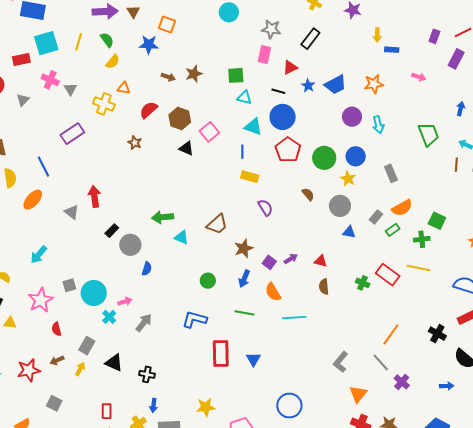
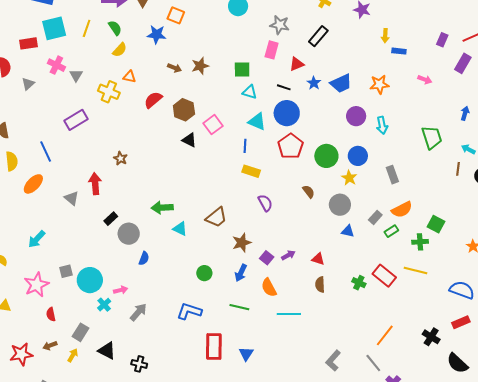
brown star: (135, 143) -> (120, 158), moved

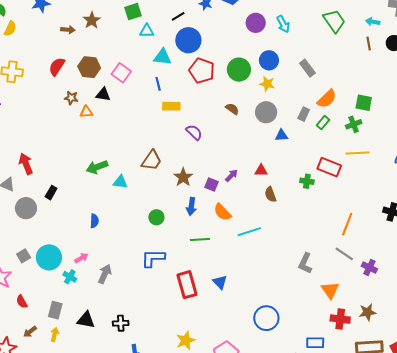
orange triangle: (129, 77) -> (86, 112), moved
black line: (284, 87) -> (178, 16), turned -32
brown star: (120, 158) -> (71, 98), moved
gray circle: (129, 234) -> (26, 208), moved

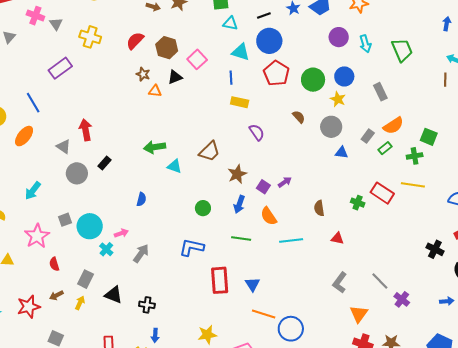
green trapezoid: (334, 21) -> (402, 50), moved
black triangle: (103, 94) -> (175, 77), turned -42
red triangle: (261, 170) -> (337, 238), moved
orange line: (347, 224) -> (264, 314), moved, turned 75

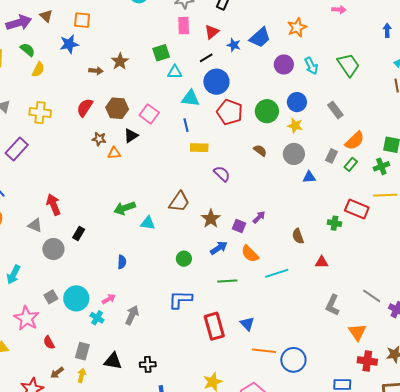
blue arrow: (239, 204) -> (219, 248), turned -132

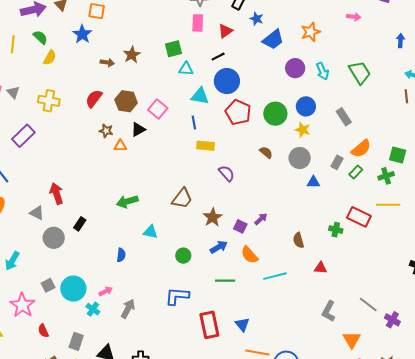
blue star: (69, 44) -> (82, 34), turned -30
blue star: (234, 45) -> (257, 19), moved
cyan triangle: (148, 223) -> (150, 232), moved

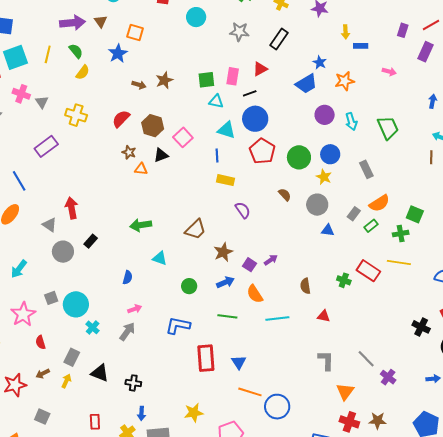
blue star: (257, 19) -> (320, 62), moved
pink rectangle: (198, 23) -> (233, 76), moved
pink arrow: (106, 291) -> (135, 309), moved
gray L-shape: (329, 311) -> (326, 360), turned 145

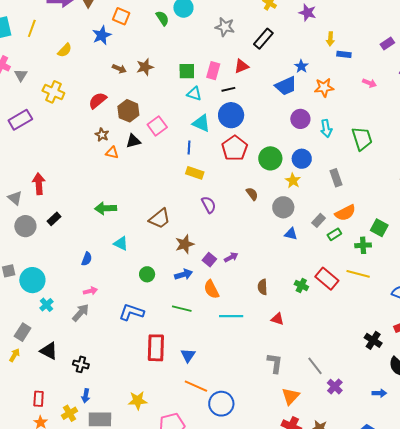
purple rectangle: (403, 30) -> (387, 43), turned 32
green semicircle: (76, 51) -> (162, 18), moved

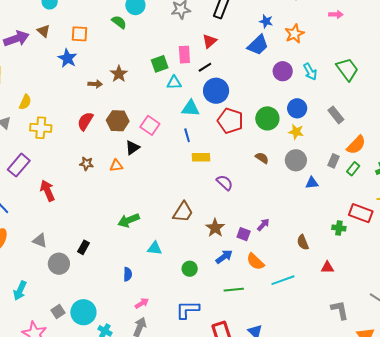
yellow semicircle: (65, 50) -> (25, 102), moved
brown star: (102, 135) -> (86, 164), moved
red arrow: (39, 184) -> (47, 191), moved

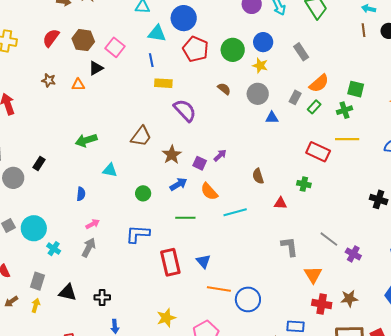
purple semicircle: (225, 183) -> (185, 110), size x1.4
green cross: (339, 228) -> (304, 184), moved

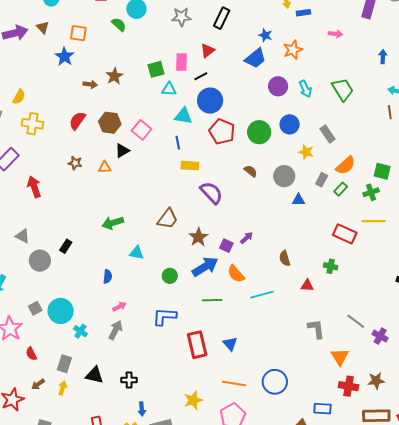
yellow star: (260, 65) -> (306, 152), moved
blue arrow: (178, 184) -> (205, 267), size x1.5
orange line: (219, 289) -> (234, 384), moved

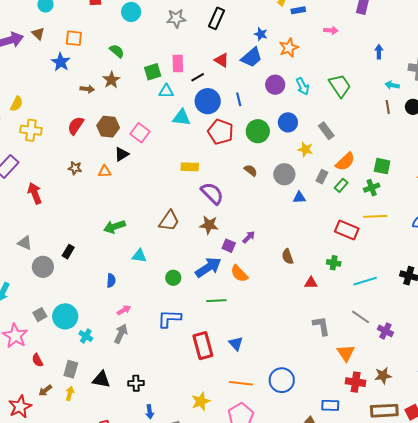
green semicircle: (119, 24) -> (117, 51), moved
red triangle: (208, 51) -> (222, 60), moved, turned -49
blue line: (178, 143) -> (239, 99), moved
brown star: (198, 237) -> (209, 225), moved, turned -30
cyan line: (262, 295) -> (365, 281), moved

